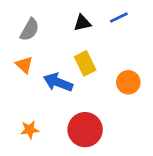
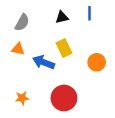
blue line: (119, 17) -> (89, 13), turned -64
orange triangle: (24, 65) -> (18, 49), turned -32

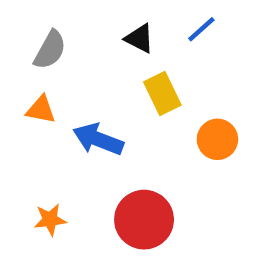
blue line: (89, 13) -> (201, 29), turned 48
black triangle: (62, 17) -> (139, 38), turned 40
yellow rectangle: (64, 48) -> (162, 93), moved

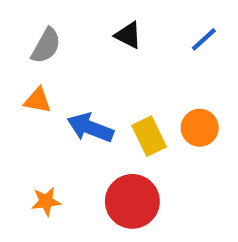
blue line: (201, 29) -> (204, 39), moved
yellow rectangle: (162, 93) -> (149, 136), moved

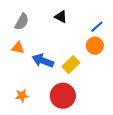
blue line: (204, 39) -> (97, 27), moved
orange circle: (200, 128) -> (95, 46), moved
yellow rectangle: (149, 136) -> (71, 65), turned 72

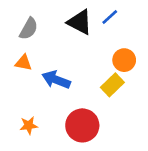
black triangle: (61, 17) -> (80, 22), size x1.5
blue line: (97, 27) -> (110, 17), moved
yellow rectangle: (71, 65) -> (112, 85), moved

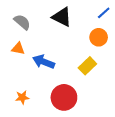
blue line: (110, 17) -> (104, 13), moved
gray semicircle: (29, 29) -> (22, 22), turned -78
orange circle: (124, 60) -> (99, 37), moved

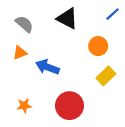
orange circle: (99, 37) -> (98, 46), moved
orange triangle: (18, 49) -> (20, 53), turned -32
yellow rectangle: (87, 66) -> (106, 76), moved

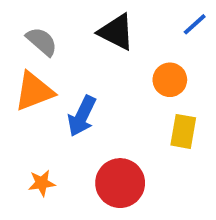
orange triangle: (20, 53) -> (34, 91), size x1.6
blue arrow: (47, 67) -> (82, 116), turned -85
yellow rectangle: (106, 76) -> (183, 131), turned -36

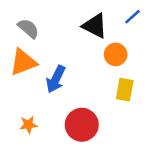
black triangle: (116, 32) -> (95, 26), moved

